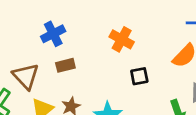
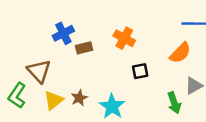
brown rectangle: (65, 65) -> (84, 48), moved

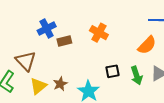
black square: (140, 71) -> (113, 71), moved
green arrow: (174, 103) -> (137, 76), moved

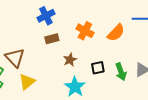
blue cross: (47, 28) -> (46, 16), moved
orange semicircle: (147, 45) -> (116, 33), moved
brown star: (60, 84) -> (70, 60), moved

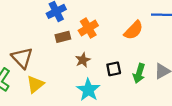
orange cross: (85, 31) -> (88, 28), moved, turned 30
green arrow: (121, 72) -> (139, 73), turned 36

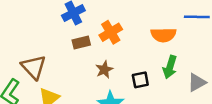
orange semicircle: (134, 30) -> (163, 35), turned 45
green arrow: (139, 73) -> (170, 67), moved

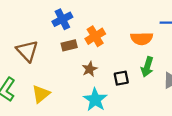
brown triangle: (34, 67) -> (27, 51), moved

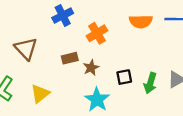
orange semicircle: (142, 39) -> (141, 21), moved
brown rectangle: (69, 45) -> (70, 58), moved
green arrow: (147, 67) -> (150, 83), moved

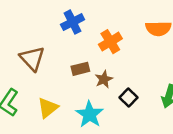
black square: (124, 77) -> (128, 97), moved, turned -35
cyan star: (97, 100) -> (89, 114), moved

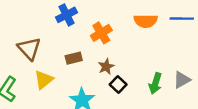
brown star: (104, 79) -> (106, 67), moved
yellow triangle: (48, 108) -> (44, 80), moved

